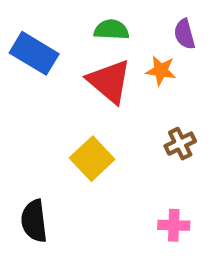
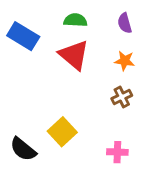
orange star: (161, 71) -> (125, 61), moved
yellow square: (92, 159) -> (62, 132), moved
black semicircle: (34, 221) -> (23, 149), turned -44

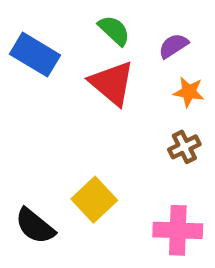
green semicircle: (75, 20) -> (114, 30), turned 40
purple semicircle: (125, 23) -> (173, 46), moved, turned 72
pink cross: (117, 152) -> (178, 230), size x1.5

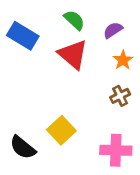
orange star: (189, 92) -> (123, 60), turned 30

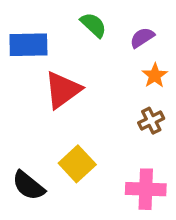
blue rectangle: (23, 36) -> (28, 45), turned -32
red triangle: (73, 54) -> (63, 90), moved, turned 44

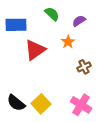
orange star: (155, 75) -> (68, 42), moved
yellow square: (77, 164) -> (41, 104), moved
pink cross: (146, 189) -> (81, 105), turned 30

